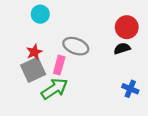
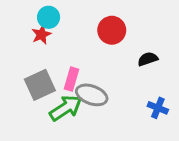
red circle: (127, 27) -> (112, 30), moved
gray ellipse: (76, 46) -> (92, 95), moved
red star: (34, 52) -> (41, 35), moved

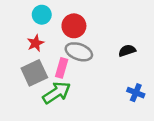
red circle: (112, 30) -> (74, 26), moved
red star: (41, 35) -> (36, 43), moved
gray ellipse: (92, 95) -> (79, 52), moved

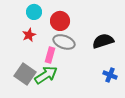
black semicircle: (127, 51) -> (103, 41), size x1.5
gray square: (34, 73) -> (25, 74), moved, turned -30

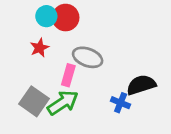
red circle: (60, 21) -> (66, 18), moved
black semicircle: (103, 41) -> (141, 85), moved
blue cross: (110, 75) -> (121, 103), moved

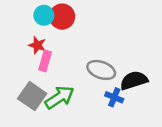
red star: (39, 48) -> (37, 45), turned -30
gray ellipse: (88, 57) -> (101, 70), moved
pink rectangle: (68, 75) -> (45, 61), moved

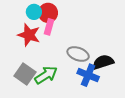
red star: (37, 45) -> (29, 35), size x1.6
pink rectangle: (45, 61) -> (49, 27), moved
blue cross: (114, 97) -> (88, 75), size x1.5

